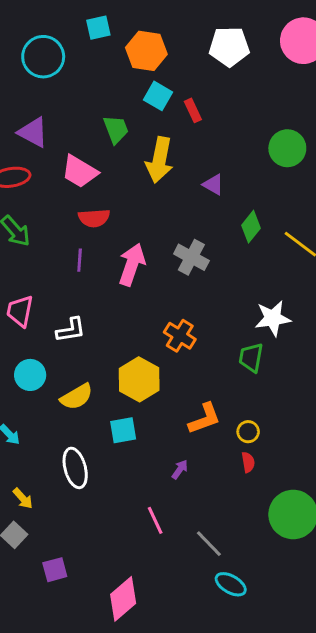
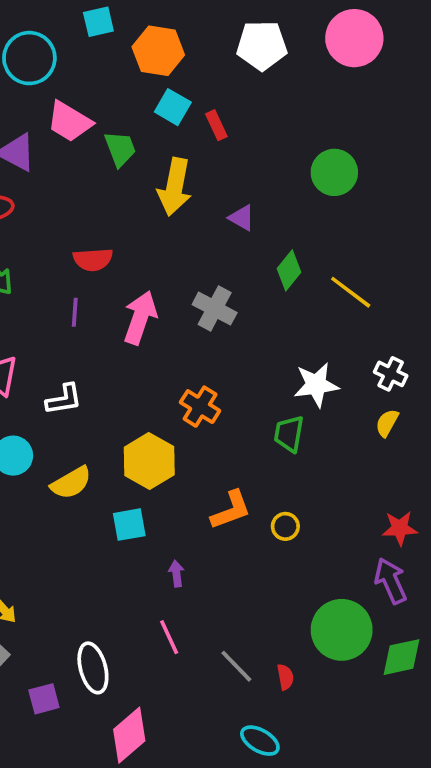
pink trapezoid: (80, 171) -> (69, 122), moved
red semicircle: (248, 462) -> (285, 677), moved
white ellipse: (75, 468) -> (93, 668), moved
purple arrow: (180, 469) -> (176, 574), moved, turned -42
cyan ellipse: (231, 584) -> (260, 741), moved

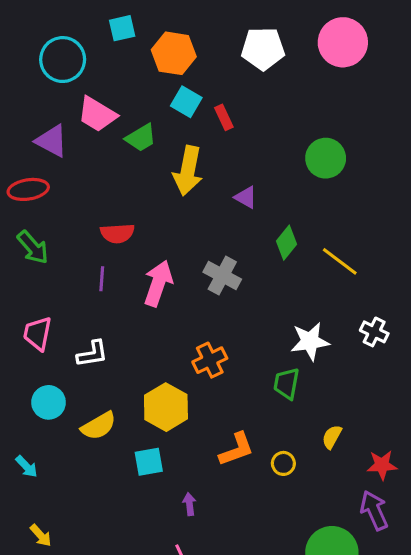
green trapezoid: (120, 149) -> (141, 138), turned 80
orange cross: (200, 407) -> (210, 360), turned 32
yellow semicircle: (387, 423) -> (332, 437), moved

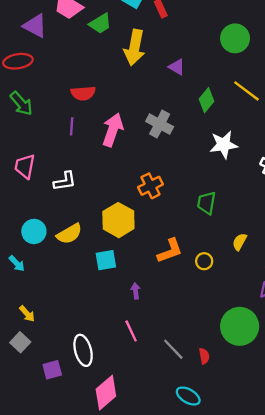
yellow line: (340, 261) -> (246, 91), moved
white star: (310, 341) -> (224, 145), moved
cyan circle: (49, 402) -> (34, 231), moved

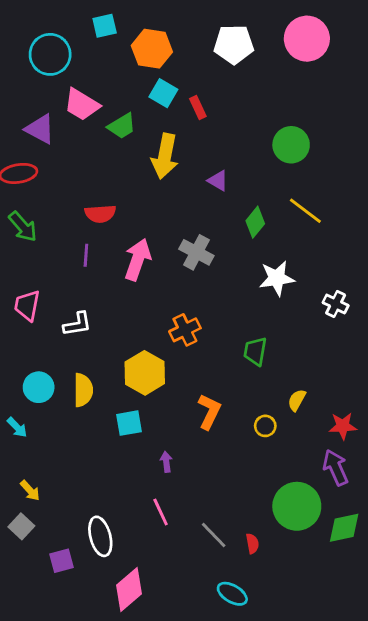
yellow semicircle: (69, 234) -> (83, 390), turned -60
orange L-shape: (170, 251) -> (209, 412), turned -44
yellow circle: (204, 261) -> (265, 426), moved

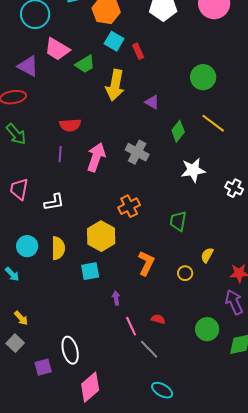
green circle: (297, 506) -> (207, 329), size x0.7
pink line: (161, 512) -> (131, 326), moved
red semicircle: (252, 544) -> (158, 319), moved, turned -64

